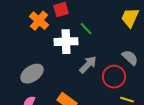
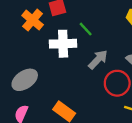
gray arrow: (88, 65) -> (98, 59), moved

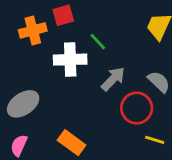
orange cross: (33, 20) -> (33, 30), turned 35

